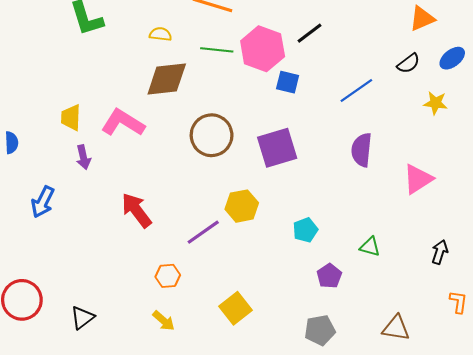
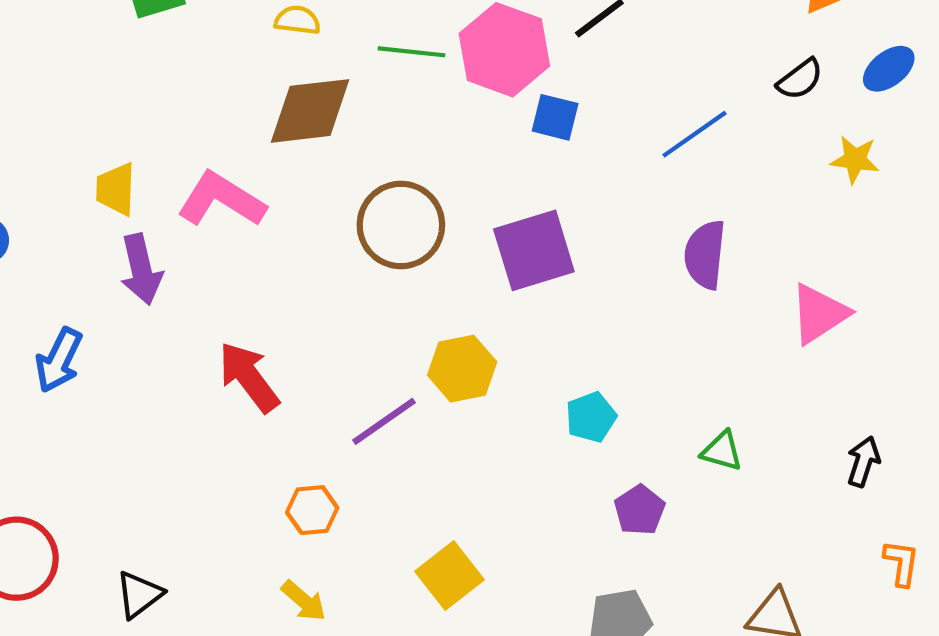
purple arrow: (83, 157) -> (141, 269), size x1.4

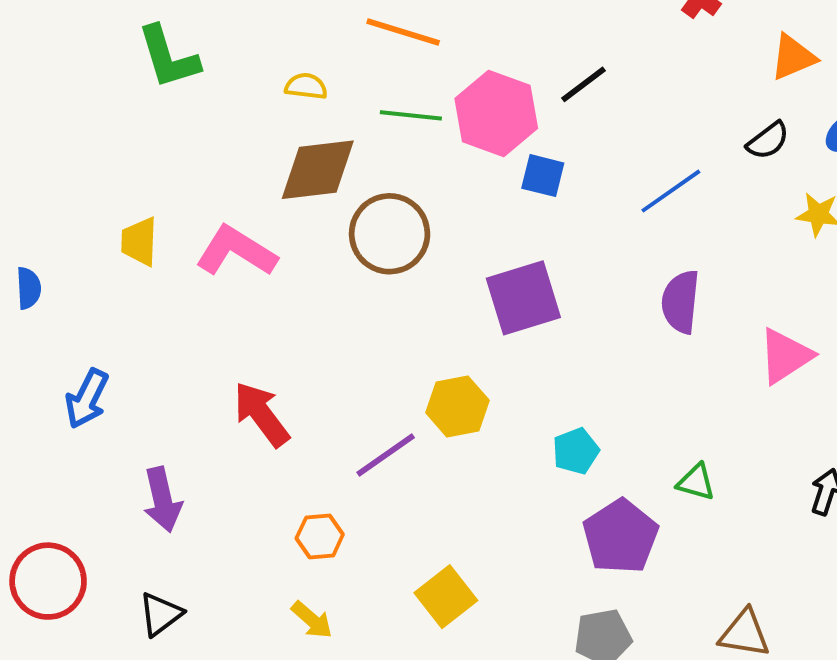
brown circle: (401, 225) -> (390, 234), moved
purple arrow: (141, 269) -> (162, 500), moved
purple pentagon: (640, 510) -> (620, 536), size x1.6

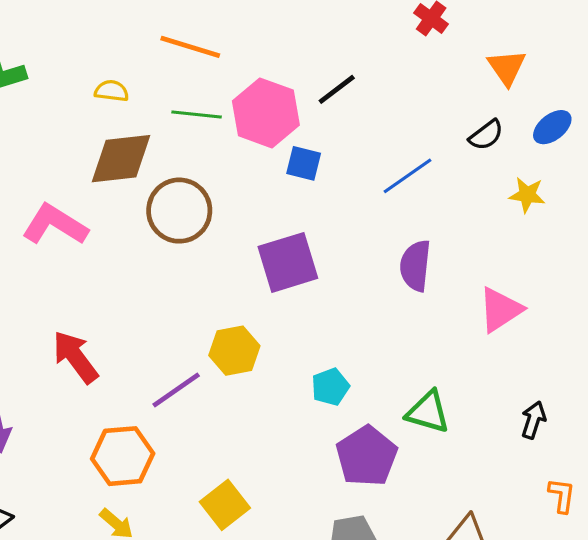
orange triangle: (793, 57) -> (507, 67), turned -42
green triangle: (696, 482) -> (428, 412), size x1.4
orange hexagon: (320, 536) -> (123, 456), size x1.6

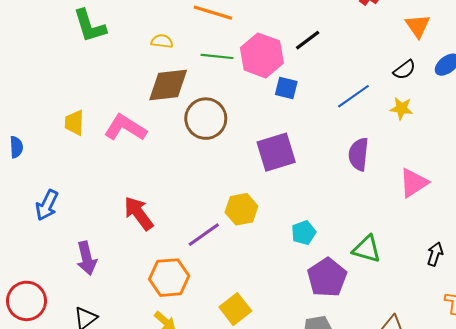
yellow star: (527, 195) -> (401, 108), moved

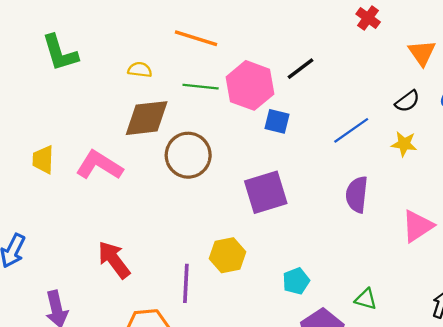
purple line: (204, 235) -> (186, 283), turned -52
green triangle: (367, 249) -> (366, 299), size x0.7

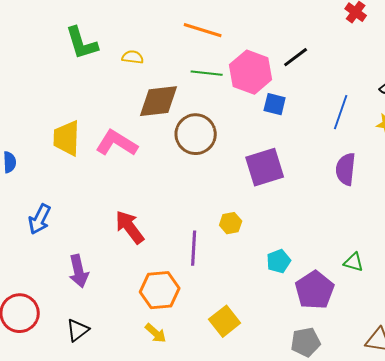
yellow semicircle: (140, 70) -> (133, 57), moved
blue line: (351, 130) -> (341, 112), turned -36
yellow trapezoid: (43, 160) -> (67, 138), size x1.4
yellow hexagon: (228, 255) -> (231, 223), size x0.7
cyan pentagon: (296, 281) -> (279, 261), moved

